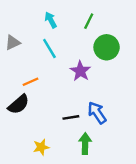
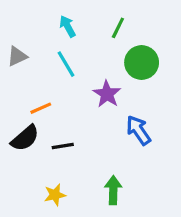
blue arrow: (97, 113) -> (138, 130), moved
black line: (71, 117) -> (63, 146), moved

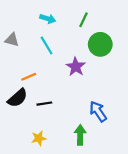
cyan arrow: (68, 26) -> (48, 19), turned 136
gray triangle: (17, 56) -> (12, 40), turned 40
blue arrow: (138, 130) -> (98, 111), moved

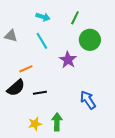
green arrow: (80, 135) -> (57, 122), moved

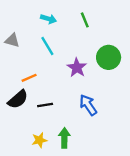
green line: (75, 18) -> (85, 20), turned -48
green circle: (90, 40) -> (109, 57), moved
blue arrow: (88, 100) -> (88, 105), moved

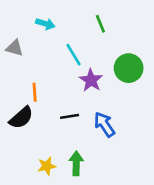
cyan arrow: (48, 19) -> (45, 24), moved
cyan line: (47, 46) -> (74, 55), moved
orange line: (29, 78) -> (35, 92), turned -70
black line: (45, 105) -> (70, 116), moved

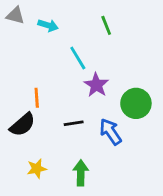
gray triangle: (14, 48) -> (15, 15), moved
green circle: (129, 68) -> (136, 103), moved
yellow star: (47, 166) -> (37, 169), moved

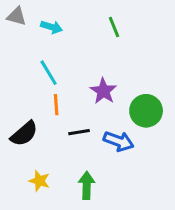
cyan line: (78, 58) -> (49, 73), moved
orange line: (37, 98) -> (56, 105), moved
blue arrow: (110, 132) -> (119, 141), turned 144
yellow star: (37, 169) -> (39, 181), turned 30

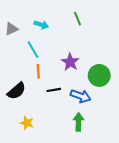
gray triangle: (17, 16) -> (11, 29), moved, turned -40
cyan arrow: (52, 27) -> (41, 25), moved
green arrow: (87, 185) -> (79, 122), moved

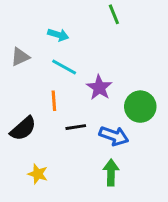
green line: (78, 19) -> (114, 14), moved
gray triangle: (11, 29) -> (20, 57), moved
cyan line: (33, 50) -> (64, 67), moved, turned -30

